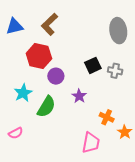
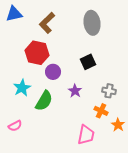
blue triangle: (15, 26) -> (14, 14), moved
gray ellipse: (118, 31) -> (92, 23), moved
gray cross: (115, 71) -> (109, 91), moved

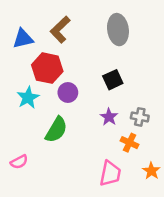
blue triangle: (14, 14) -> (23, 39), moved
cyan star: (22, 88) -> (28, 98), moved
purple star: (75, 91) -> (109, 117), moved
orange star: (118, 125) -> (151, 171), moved

